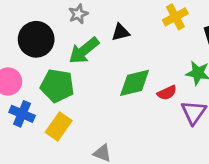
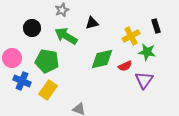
yellow cross: (175, 17) -> (131, 36), moved
black circle: (36, 39) -> (32, 28), size x0.7
green arrow: (84, 51) -> (66, 36), turned 70

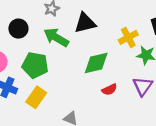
black triangle: (92, 23) -> (85, 23), size x1.5
red semicircle: (125, 66) -> (109, 90), moved

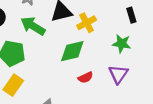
yellow cross: (128, 37) -> (87, 23), moved

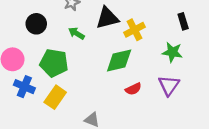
green arrow: (33, 26) -> (76, 33), size x0.6

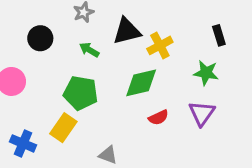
green pentagon: (54, 63) -> (81, 93), moved
blue cross: (24, 87) -> (23, 143), moved

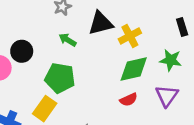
black circle: (40, 38) -> (22, 51), moved
green diamond: (141, 83) -> (134, 69), moved

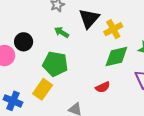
black triangle: (101, 23) -> (89, 19), turned -35
red semicircle: (129, 100) -> (103, 87), moved

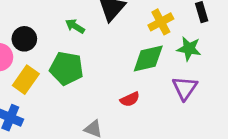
yellow cross: (113, 29) -> (161, 22), moved
yellow rectangle: (43, 89) -> (26, 80), moved

